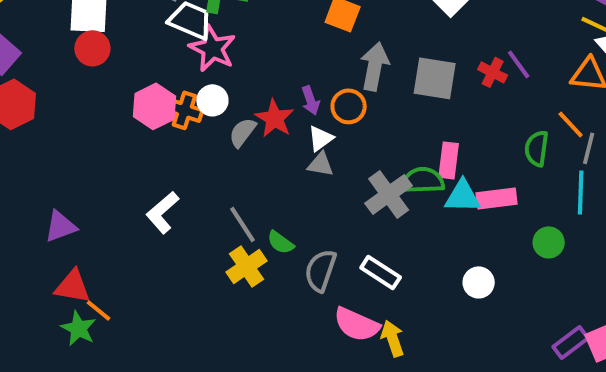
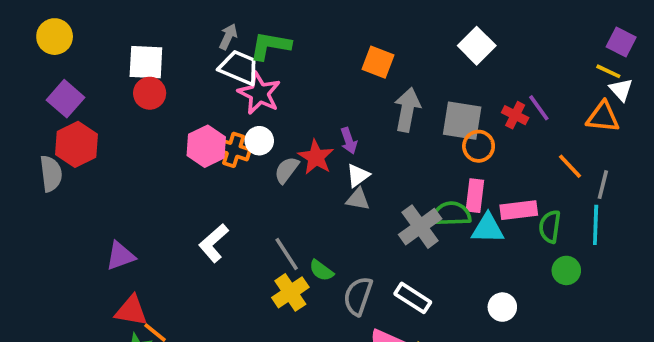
orange circle: (349, 106) -> (479, 146), moved
orange line: (571, 124) -> (570, 166), moved
green semicircle: (537, 148) -> (550, 227), moved
pink rectangle: (497, 198) -> (519, 210), moved

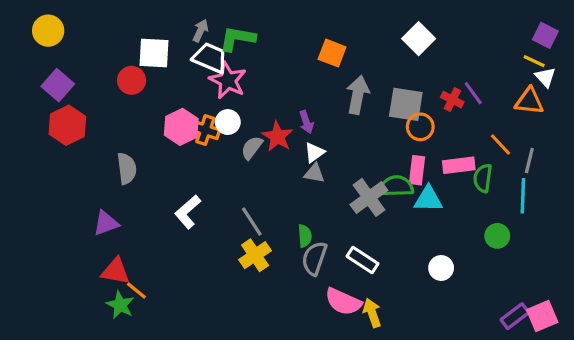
white square: (146, 62) -> (154, 53), moved
gray semicircle: (51, 174) -> (127, 169), moved
pink rectangle: (519, 210) -> (459, 165), moved
green semicircle: (550, 227) -> (483, 178), moved
green semicircle: (321, 270) -> (305, 236), moved, turned -130

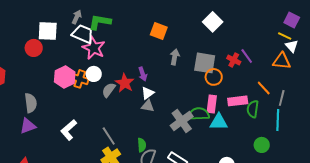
gray arrow: (358, 95) -> (175, 57), size x0.7
purple triangle: (106, 223) -> (28, 126), moved

